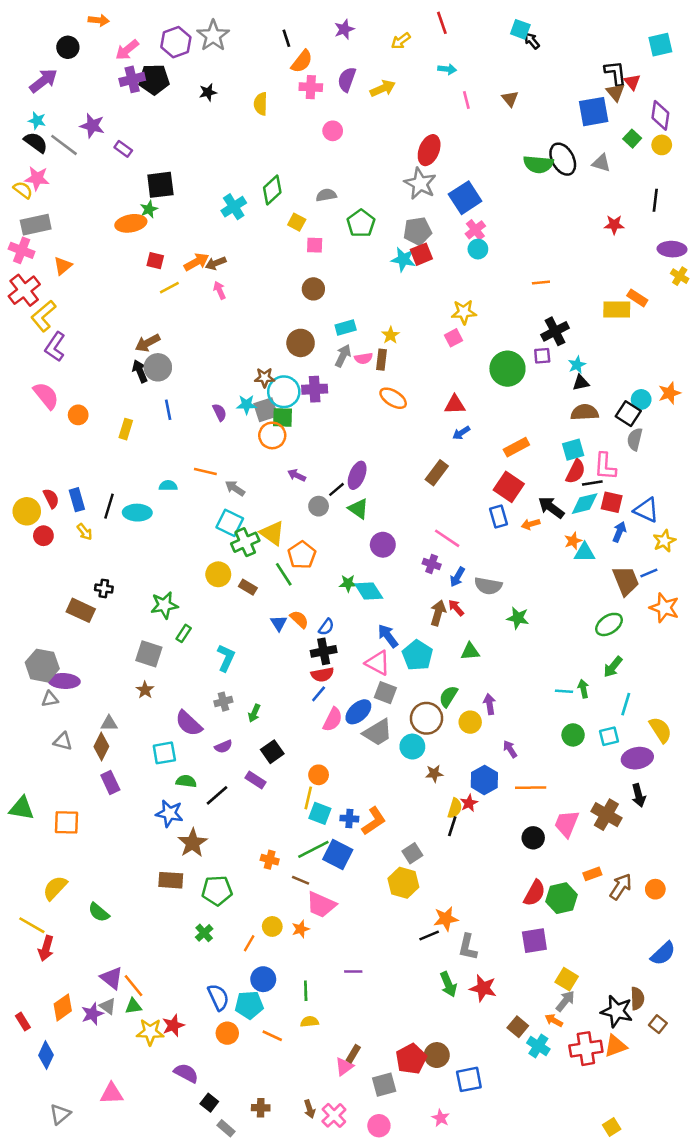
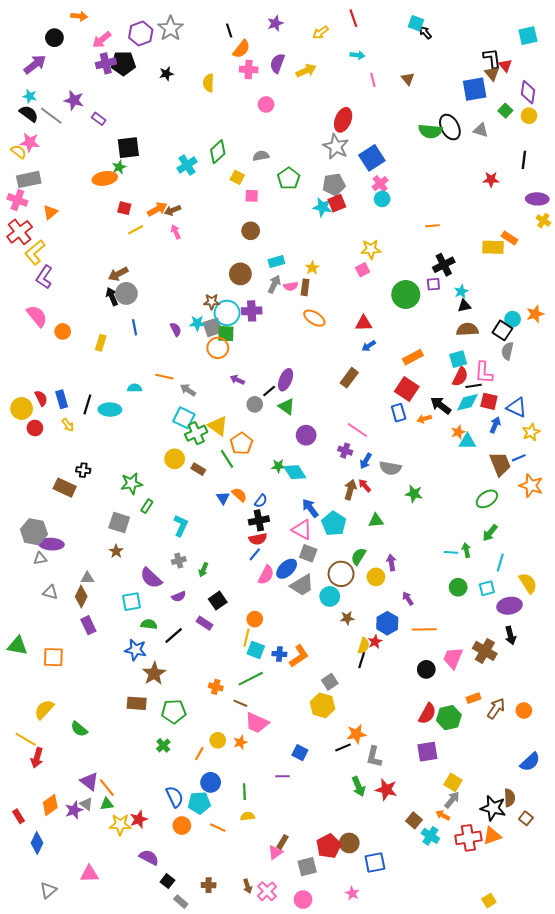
blue square: (338, 855) -> (300, 753), moved, size x0.7

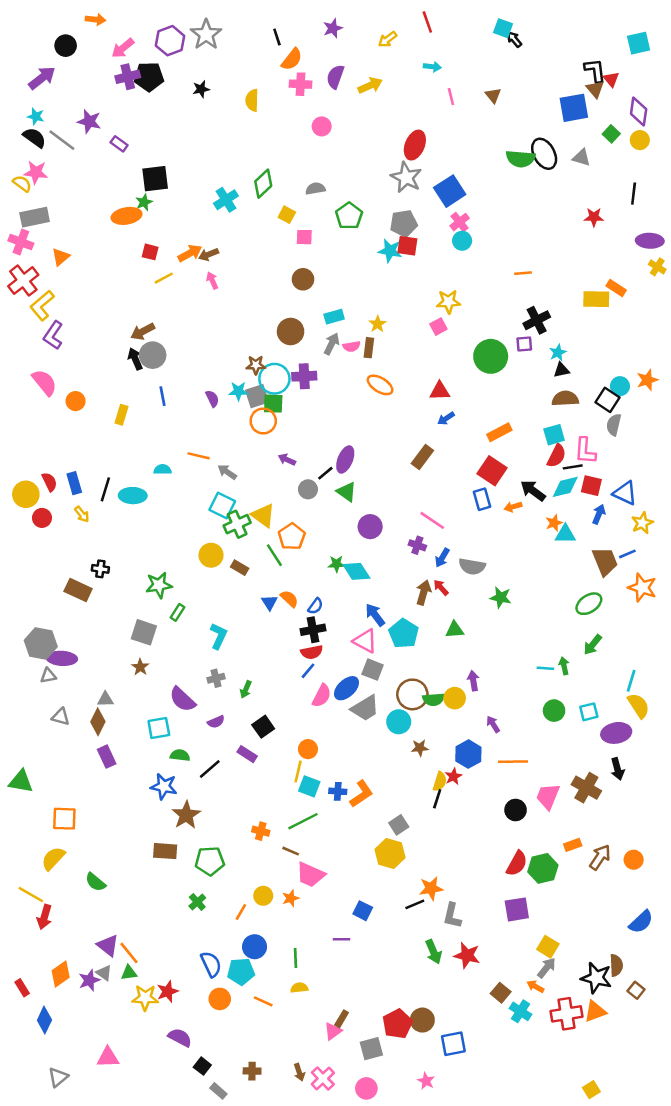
red square: (337, 203) -> (407, 246), turned 30
green semicircle: (358, 556) -> (434, 699), moved, turned -126
cyan line: (500, 563) -> (631, 681), moved
orange square: (53, 657) -> (64, 819), moved

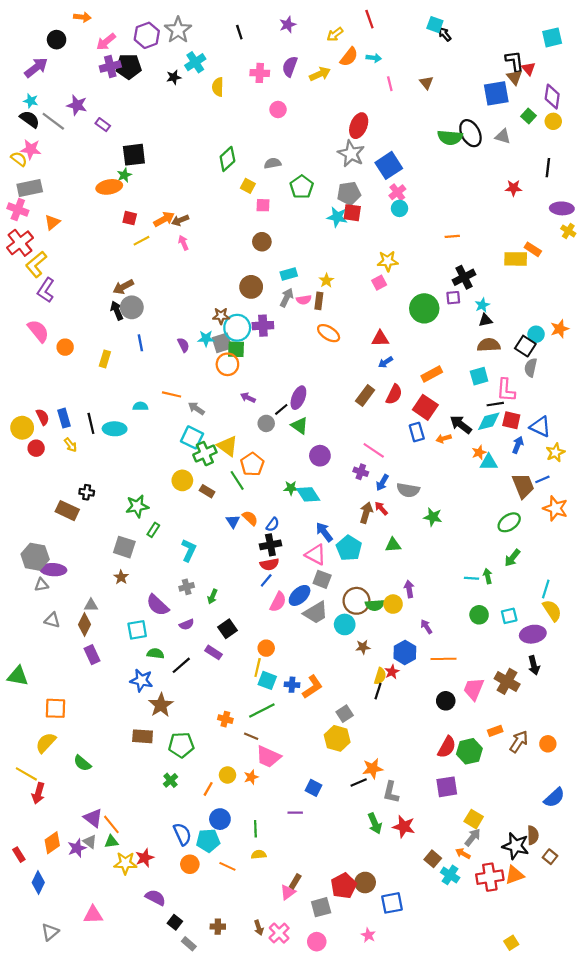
orange semicircle: (292, 59) -> (349, 57), moved
cyan cross: (226, 200) -> (195, 62), moved
red semicircle: (557, 456) -> (394, 394), moved
black line: (105, 489) -> (91, 423), turned -30

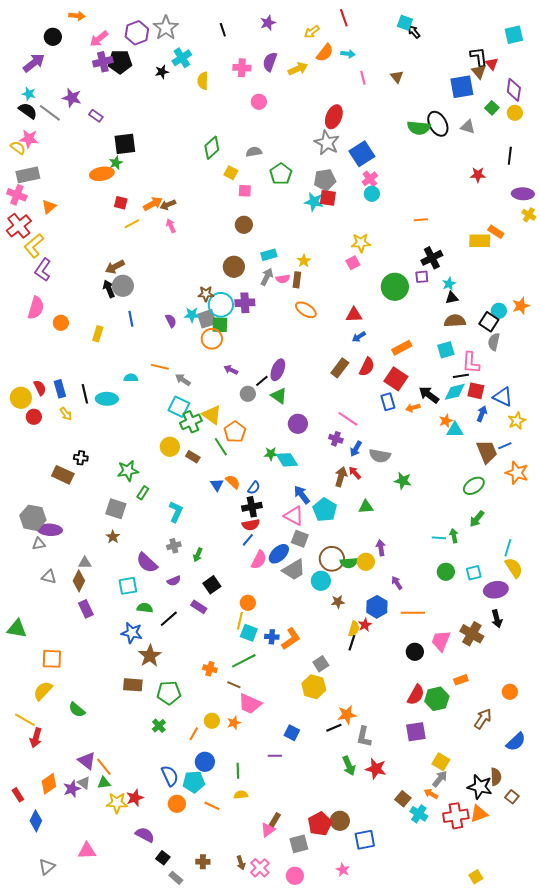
pink semicircle: (38, 331) -> (36, 308), turned 55
brown arrow: (519, 742) -> (483, 719), moved

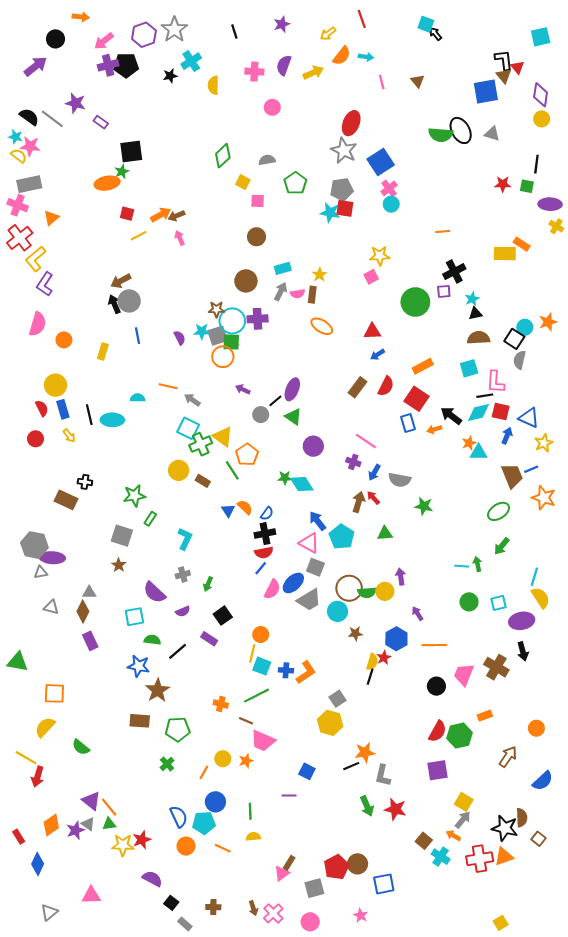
cyan star: (29, 94) -> (16, 137), moved
green square: (492, 108) -> (527, 186), moved, turned -32
yellow circle: (21, 398) -> (55, 385), moved

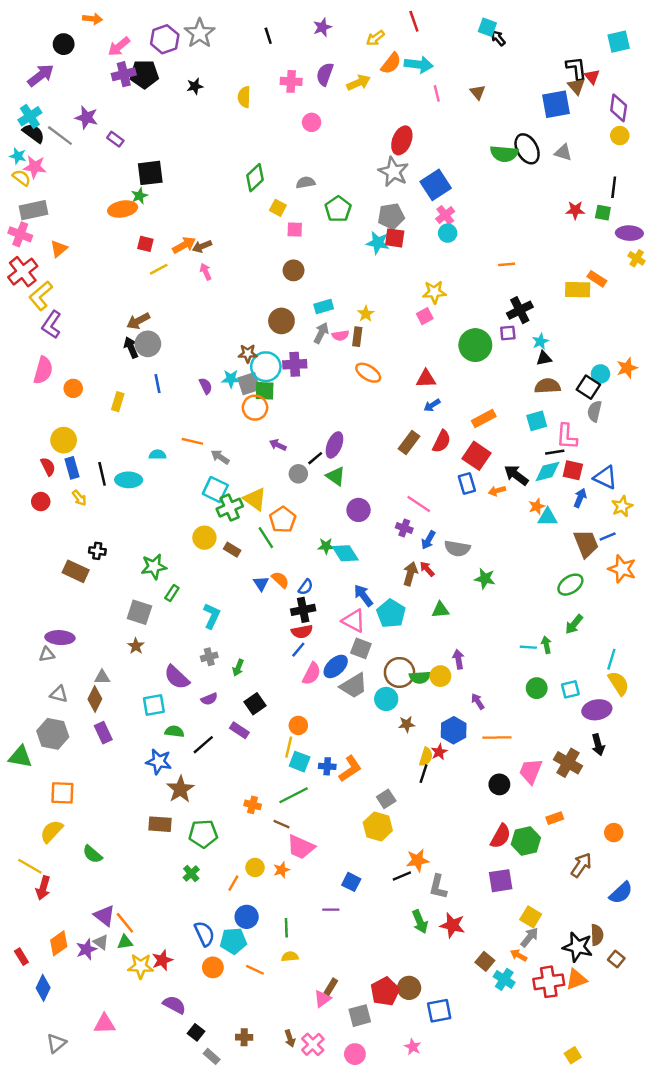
cyan arrow: (366, 57) -> (419, 65), size x1.6
cyan cross: (191, 61) -> (30, 116), moved
gray hexagon: (34, 545) -> (53, 734), moved

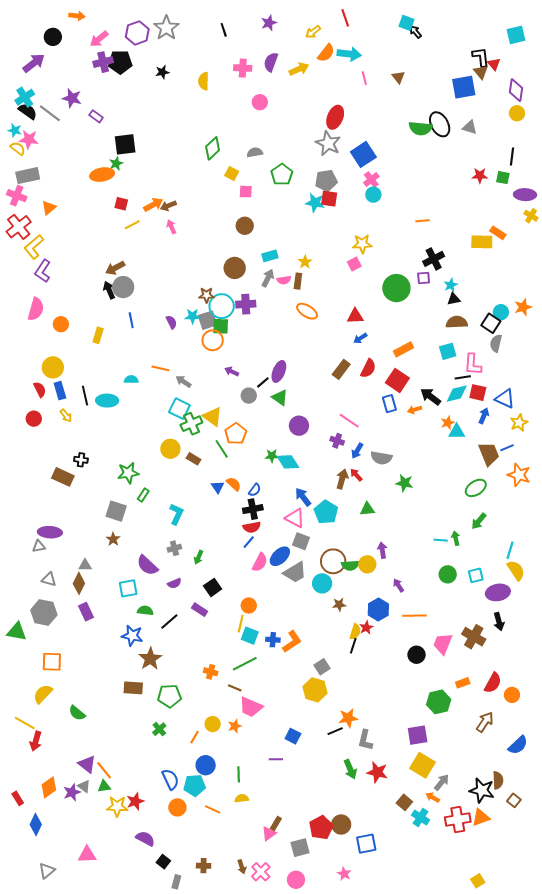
red semicircle: (501, 836) -> (493, 683), moved
yellow square: (531, 917) -> (423, 765), moved, size x1.4
gray rectangle: (212, 1056) -> (176, 882), turned 64

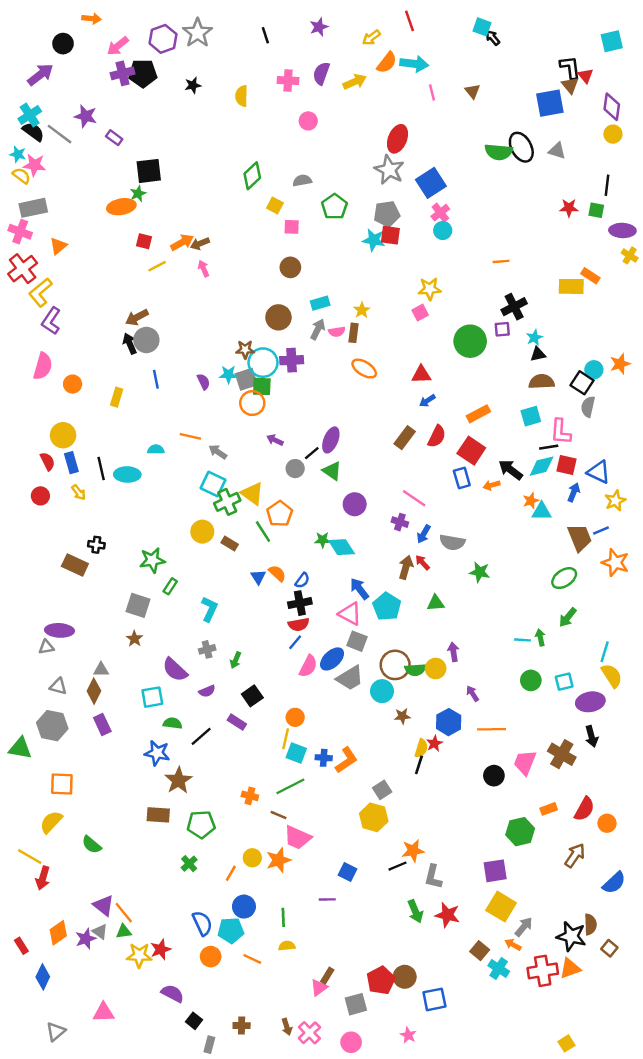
orange star: (235, 726) -> (278, 860), size x1.5

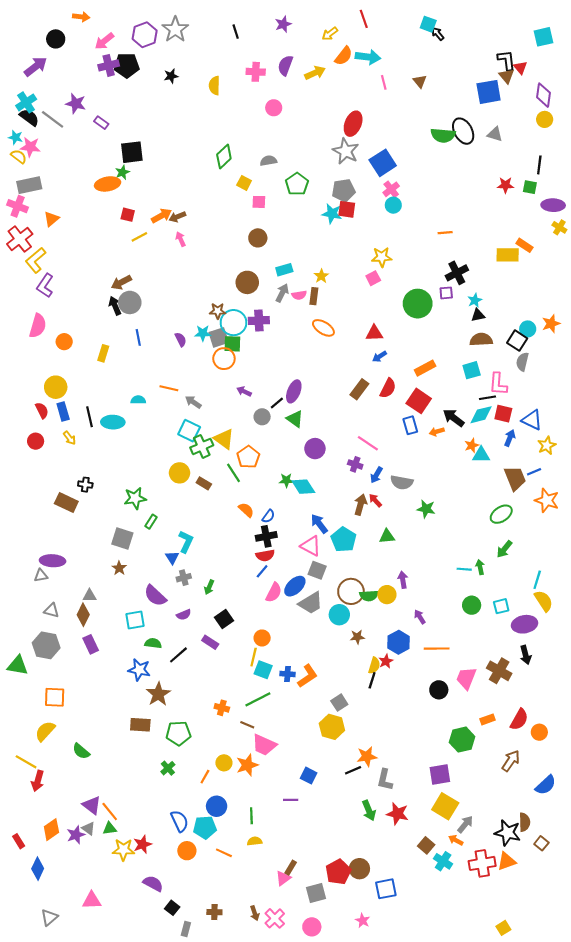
blue triangle: (258, 577) -> (172, 558), moved

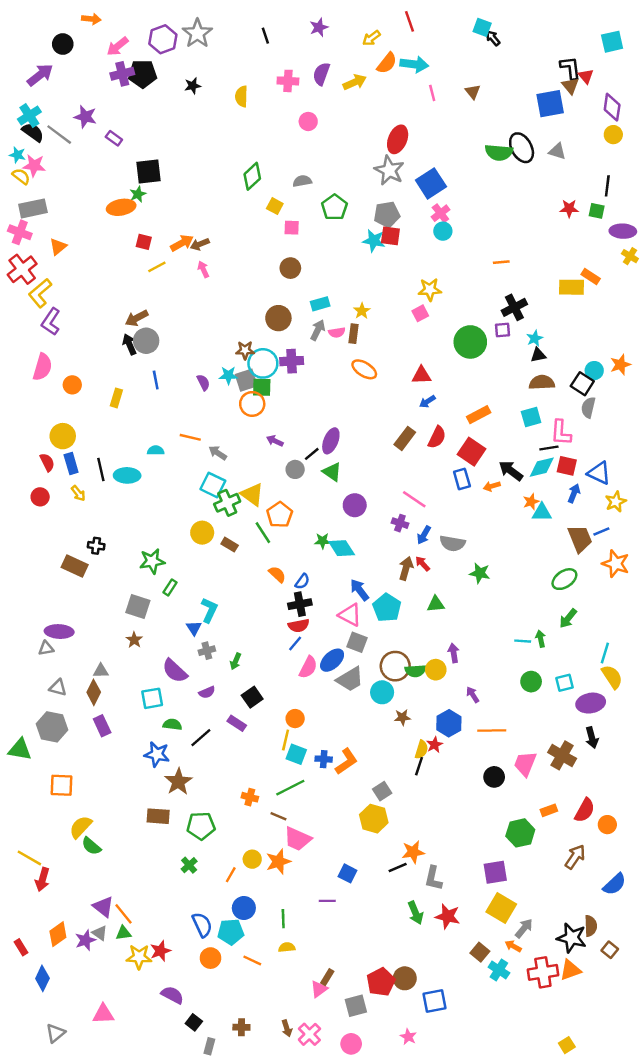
yellow semicircle: (45, 731) -> (81, 827), moved

